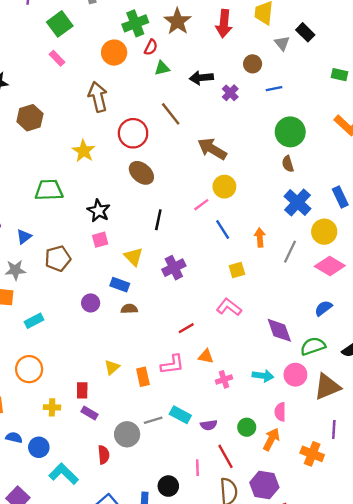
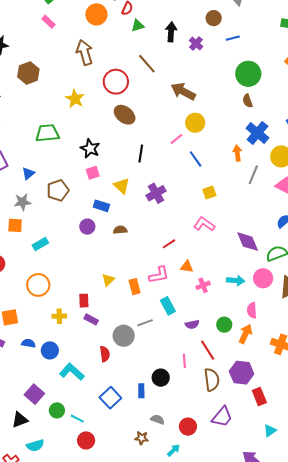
black arrow: (201, 78) -> (171, 32), turned 102
orange arrow: (260, 238) -> (237, 153), moved
blue rectangle: (120, 285) -> (101, 206), moved
cyan rectangle: (180, 415) -> (168, 306), moved, turned 36

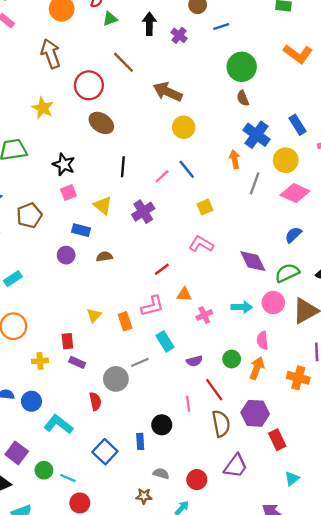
pink line: (176, 139) -> (162, 176), moved

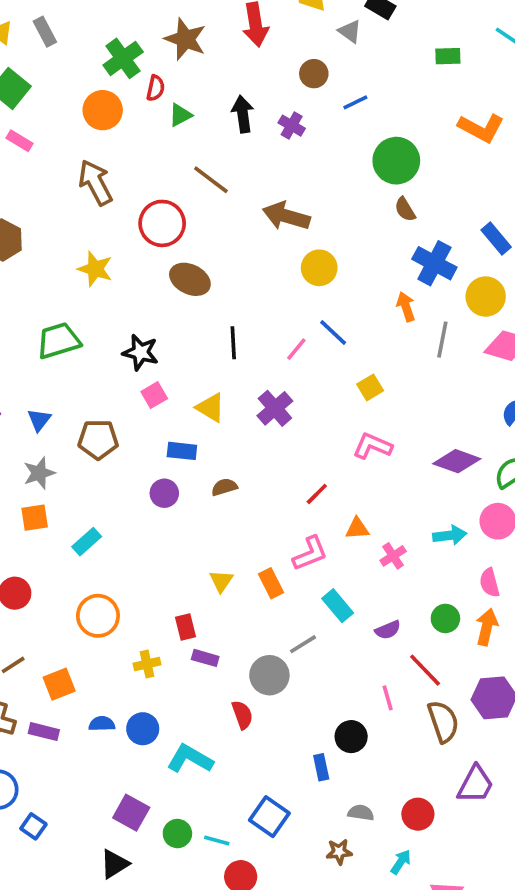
brown pentagon: (29, 215) -> (98, 439), turned 30
purple diamond: (253, 261) -> (457, 461), turned -36
blue square: (105, 452) -> (269, 817), moved

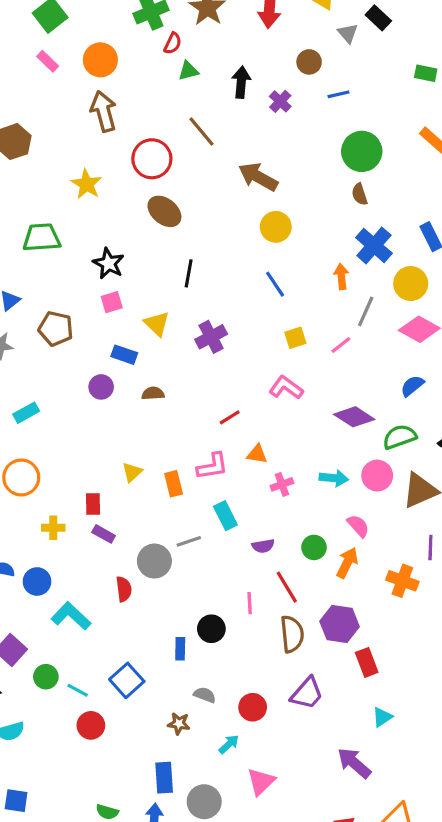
orange circle: (103, 110) -> (100, 60), moved
pink line: (296, 349) -> (341, 345), moved
pink semicircle: (489, 583) -> (358, 526), turned 140

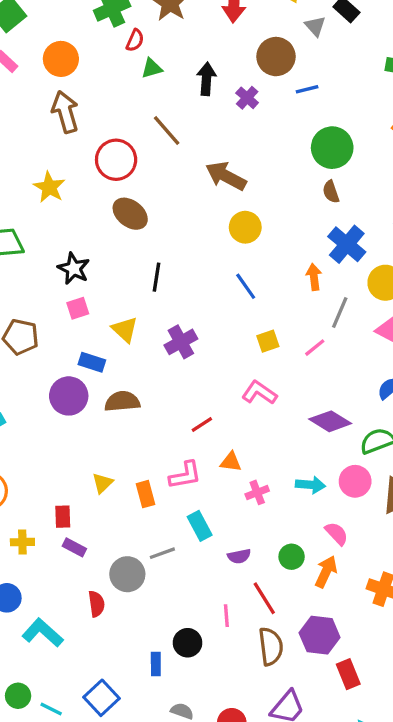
brown circle: (309, 62) -> (276, 57), size x1.5
purple circle: (101, 387) -> (69, 396), size x1.5
brown semicircle: (153, 393) -> (122, 401), size x1.5

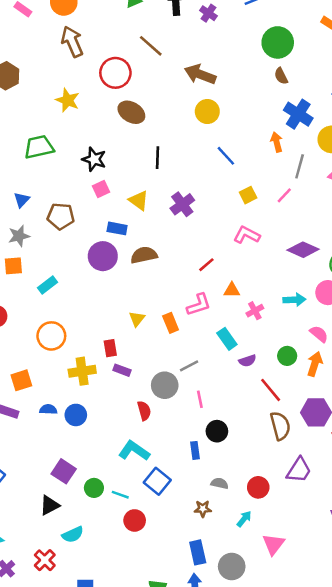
yellow circle: (245, 227) -> (207, 112), moved
cyan rectangle: (200, 526) -> (227, 339), moved
yellow cross: (22, 542) -> (82, 371), size x1.5
pink line: (226, 616) -> (200, 399), moved
cyan L-shape: (43, 633) -> (134, 451), moved

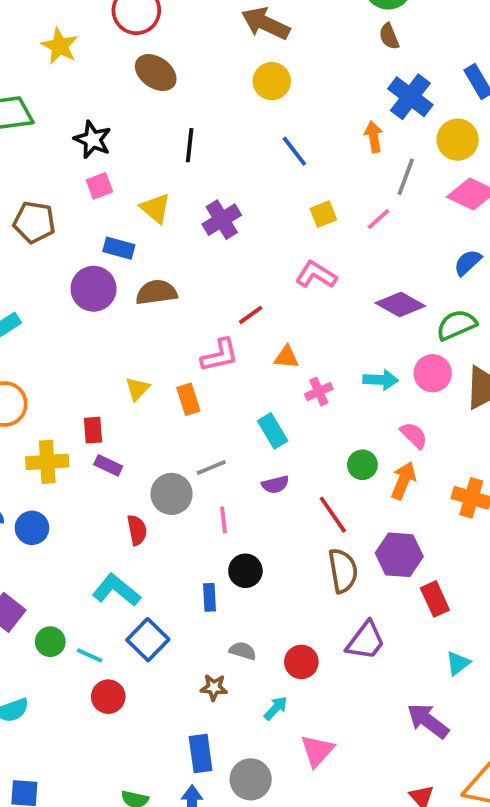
pink L-shape: (199, 305) -> (220, 355), moved
purple semicircle: (247, 361) -> (275, 485), moved

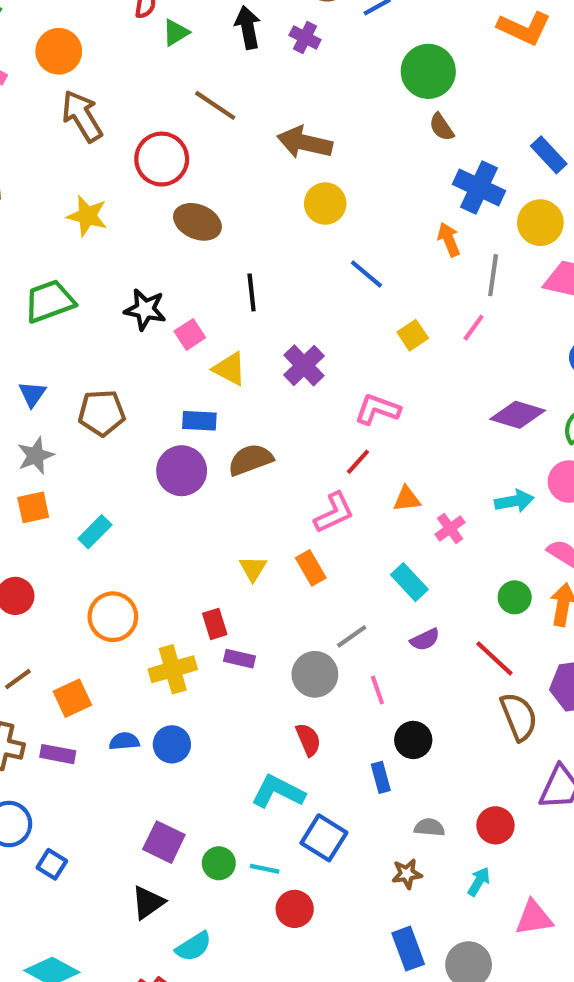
pink square: (99, 186) -> (190, 334), moved
pink L-shape: (316, 275) -> (377, 409), moved
red semicircle: (137, 530) -> (308, 740), moved
pink triangle: (317, 751) -> (534, 918), turned 51

